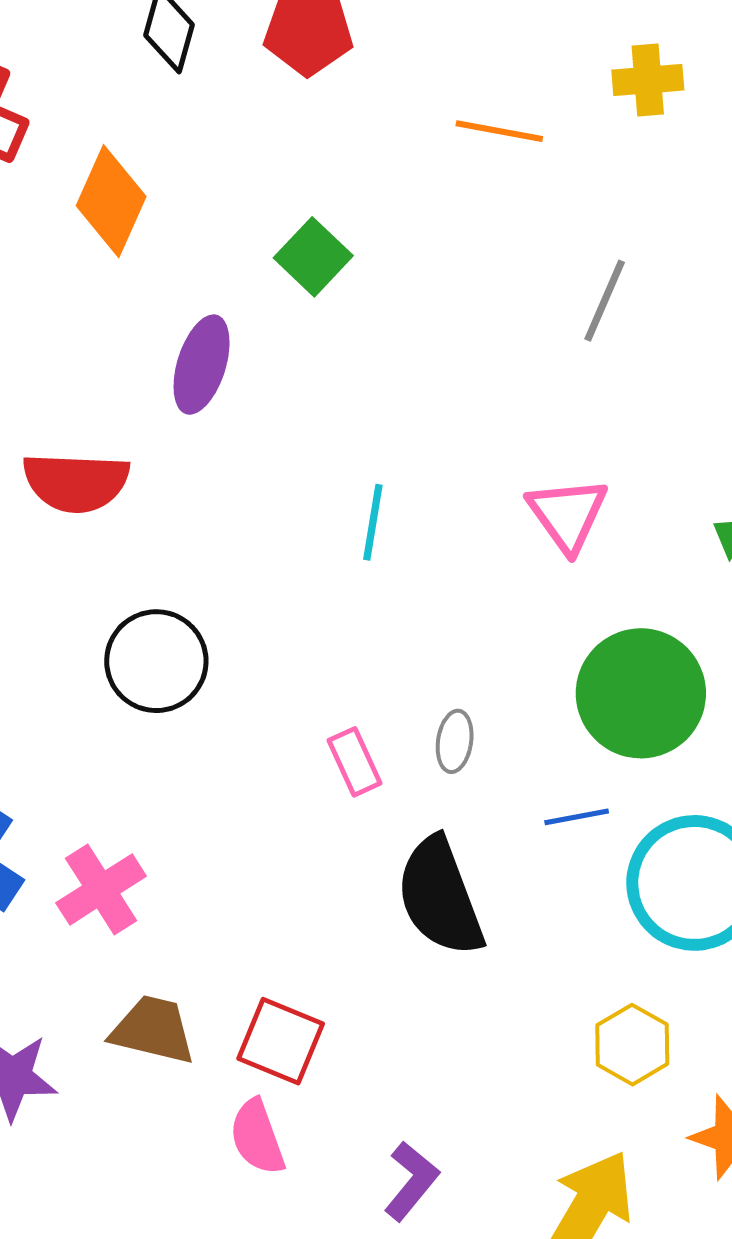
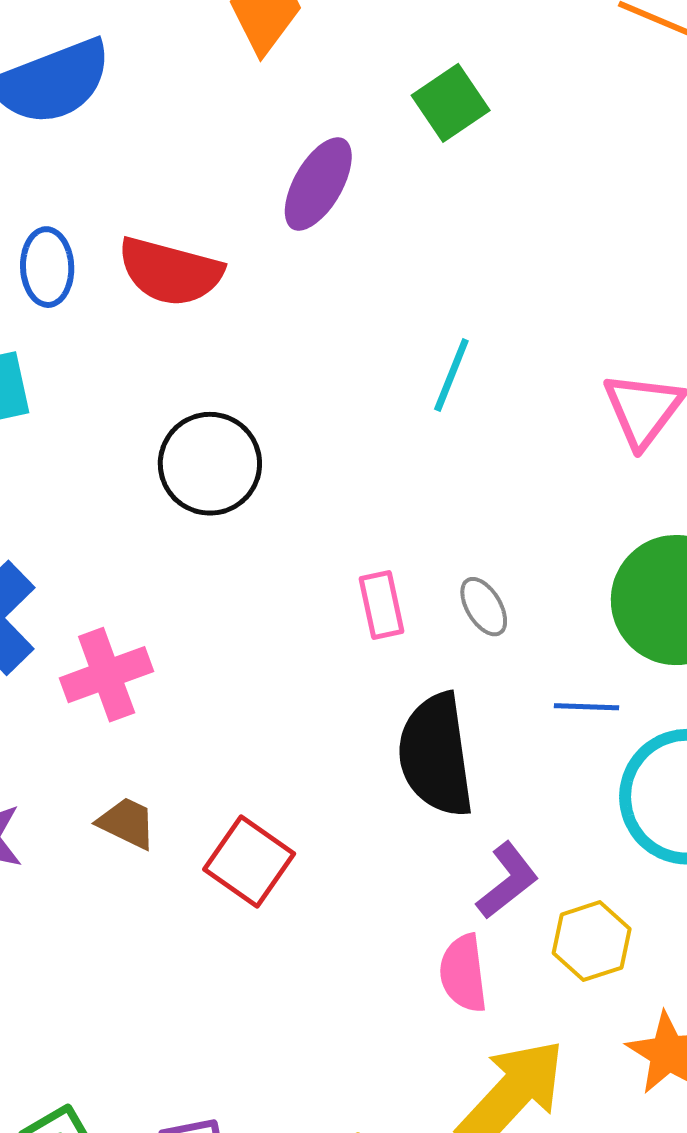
gray ellipse: (455, 741) -> (484, 607), turned -52
brown trapezoid: (153, 1030) -> (127, 823), size x0.7
pink semicircle: (257, 1137) -> (463, 973), moved
purple L-shape: (411, 1181) -> (507, 881), moved

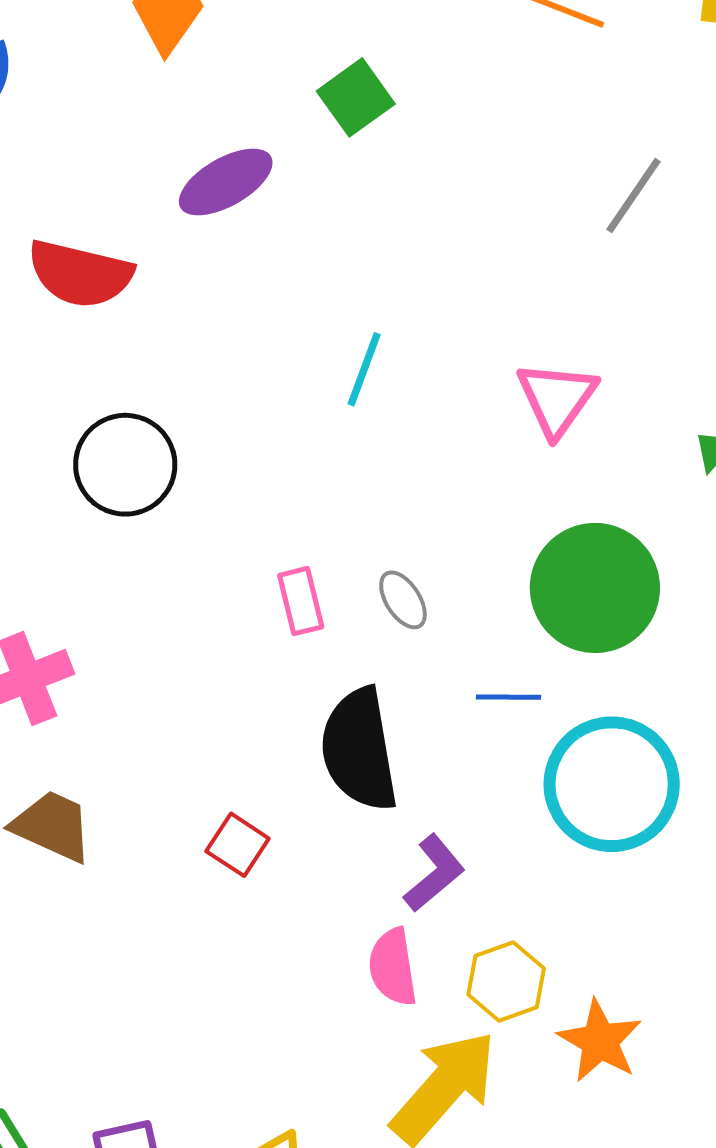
purple ellipse: (318, 184) -> (226, 182), turned 32
brown trapezoid: (127, 823) -> (52, 826), size x1.4
red square: (249, 862) -> (238, 845), moved, size x0.7
yellow hexagon: (592, 941) -> (506, 982), moved

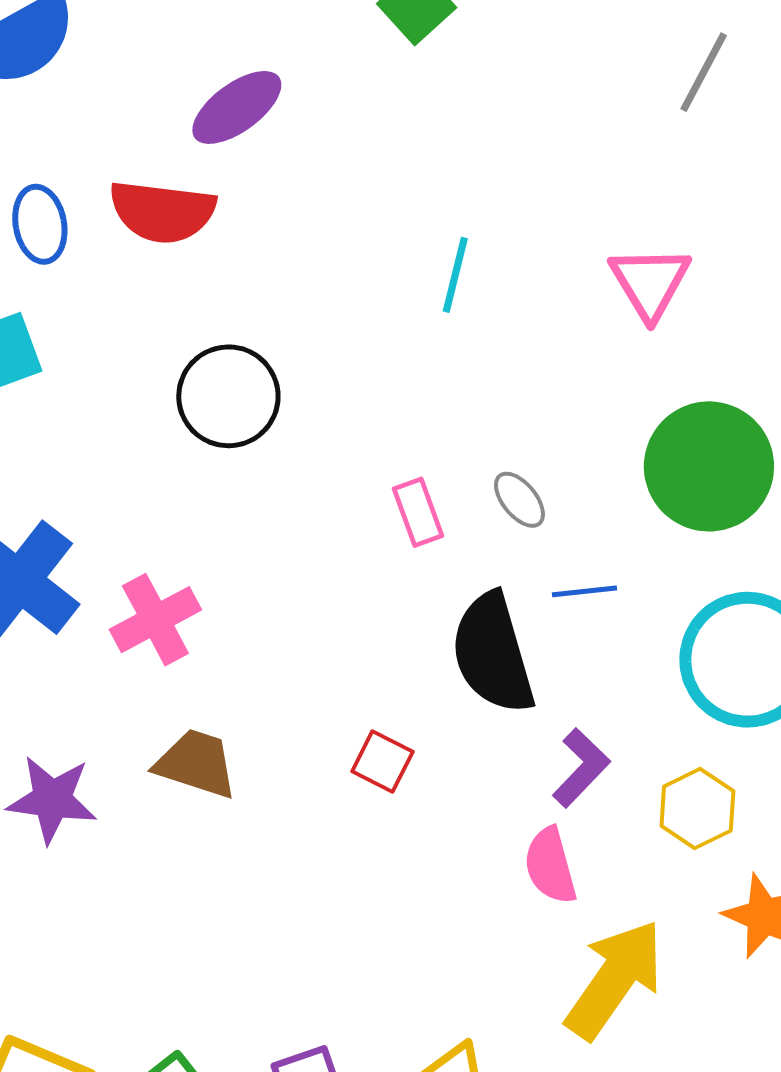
purple ellipse: (226, 182) -> (237, 107), moved
blue line: (508, 697) -> (585, 591), moved
yellow hexagon: (506, 982) -> (697, 809), moved

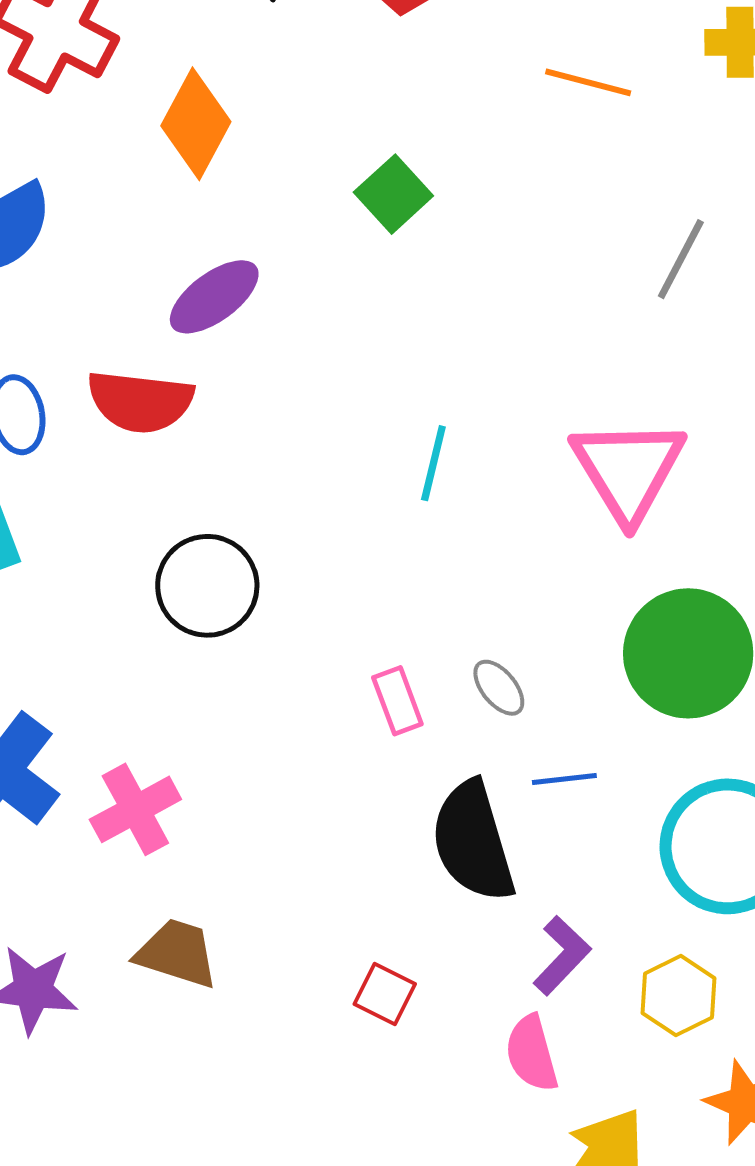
pink triangle: (650, 282) -> (628, 470), size x1.4
red square: (382, 762) -> (385, 994), moved

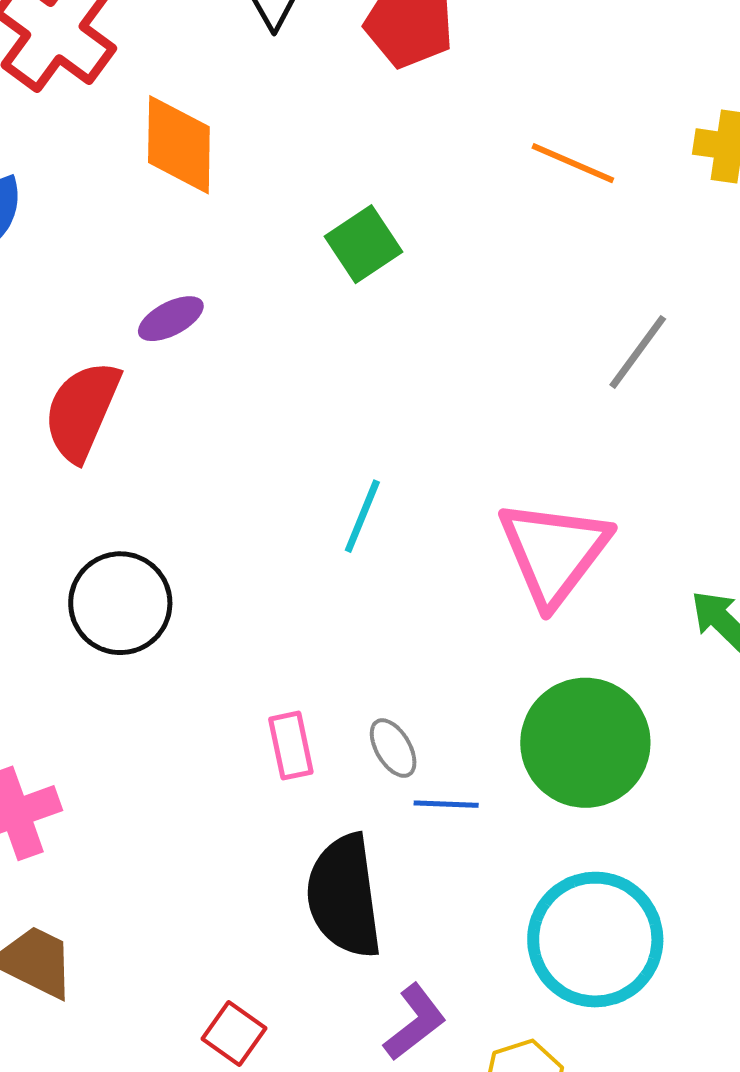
orange diamond: (196, 124) -> (179, 145), turned -36
purple ellipse: (214, 297) -> (171, 319), size x0.7
red semicircle: (140, 401) -> (82, 411), turned 98
blue line: (564, 779) -> (446, 804), moved

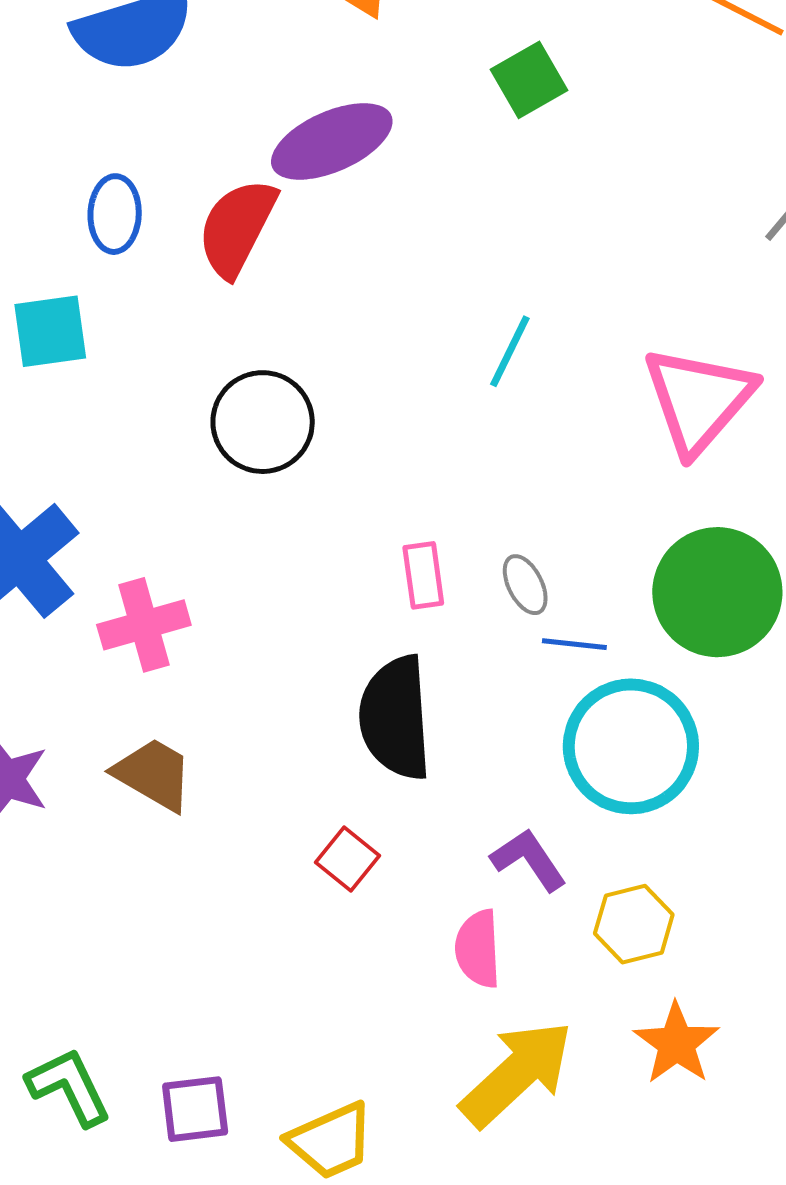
purple ellipse: (171, 319) -> (332, 141), size x1.8
black semicircle: (344, 896) -> (395, 718), moved
cyan circle: (595, 940) -> (631, 746), moved
purple L-shape: (415, 1022) -> (529, 860), turned -90

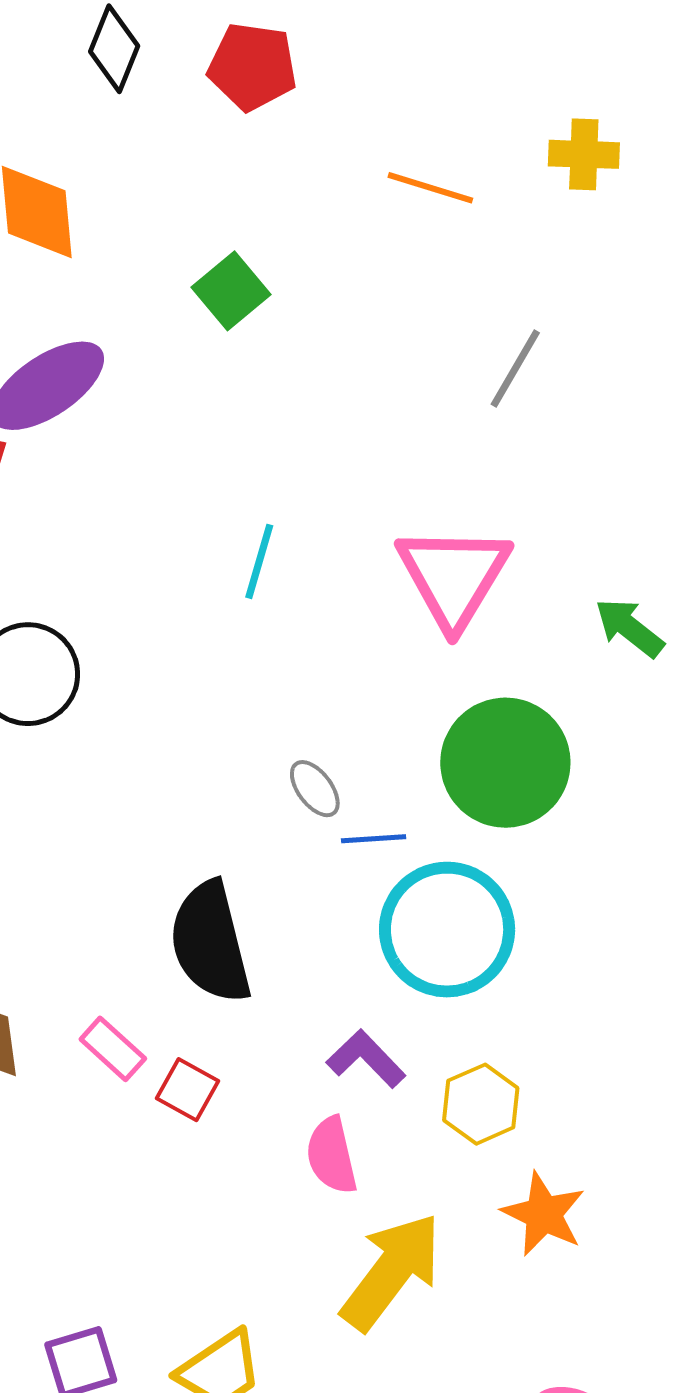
pink rectangle: (423, 575) -> (113, 1049), moved, turned -30

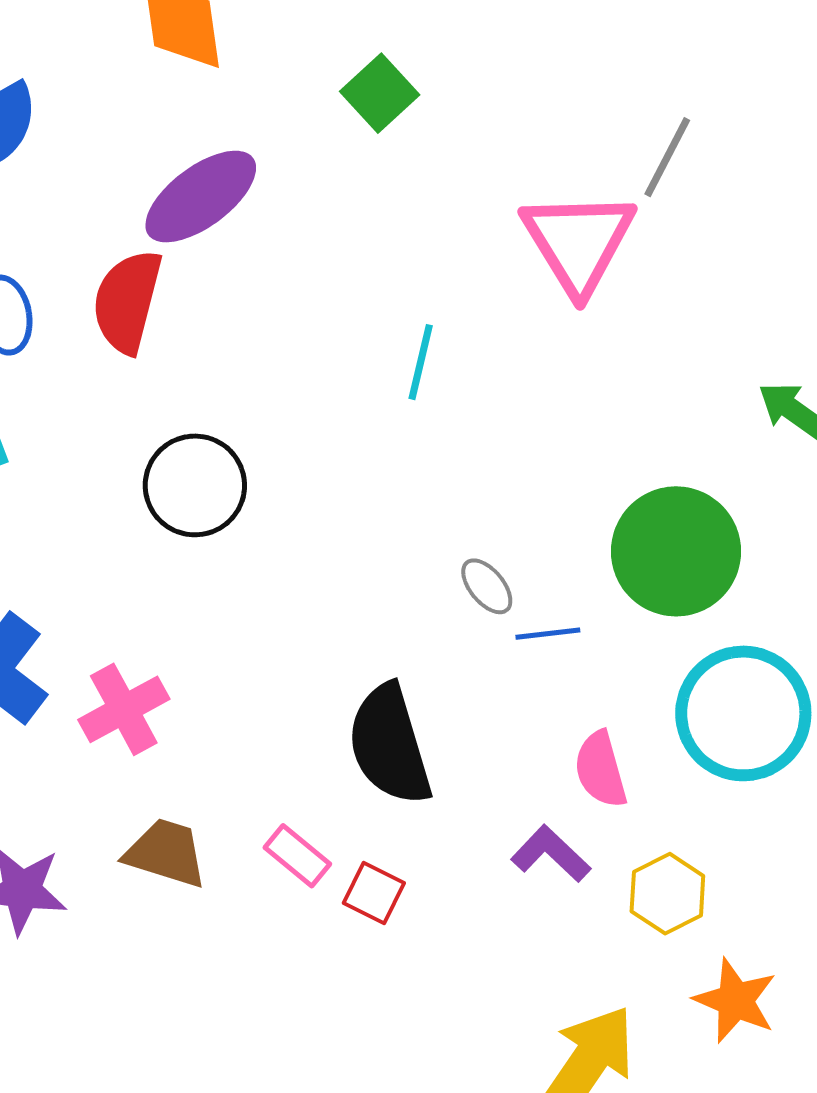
pink triangle: (453, 576) -> (578, 242), moved
cyan circle: (447, 930) -> (743, 713), moved
pink semicircle: (332, 1155) -> (601, 770), moved

